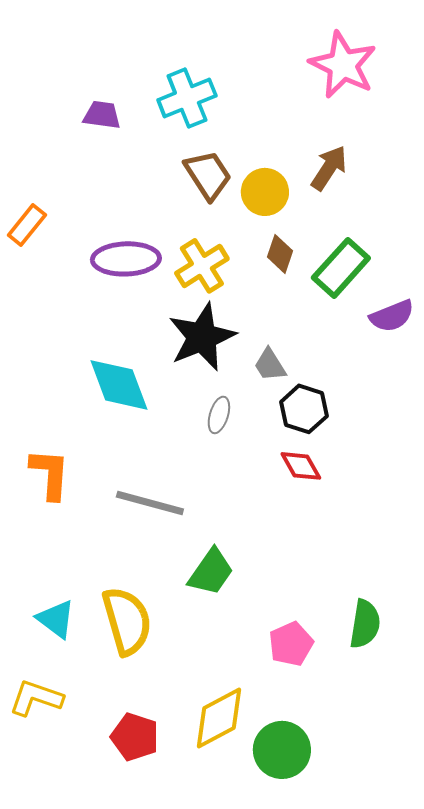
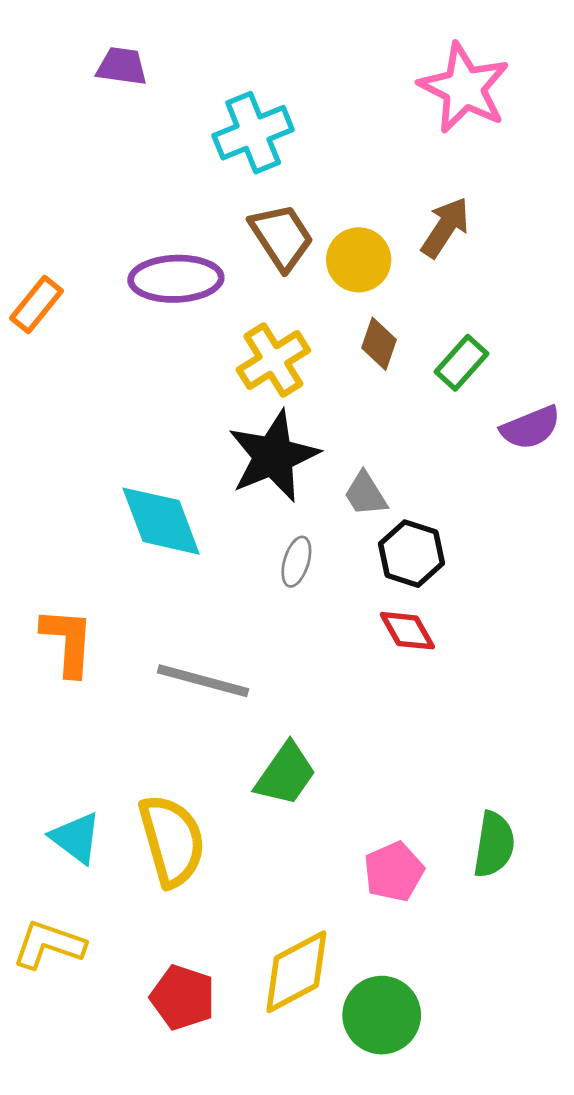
purple trapezoid: (102, 115) -> (122, 66), moved
purple ellipse: (126, 259) -> (176, 279), moved
green rectangle: (341, 268) -> (462, 363), size x0.7

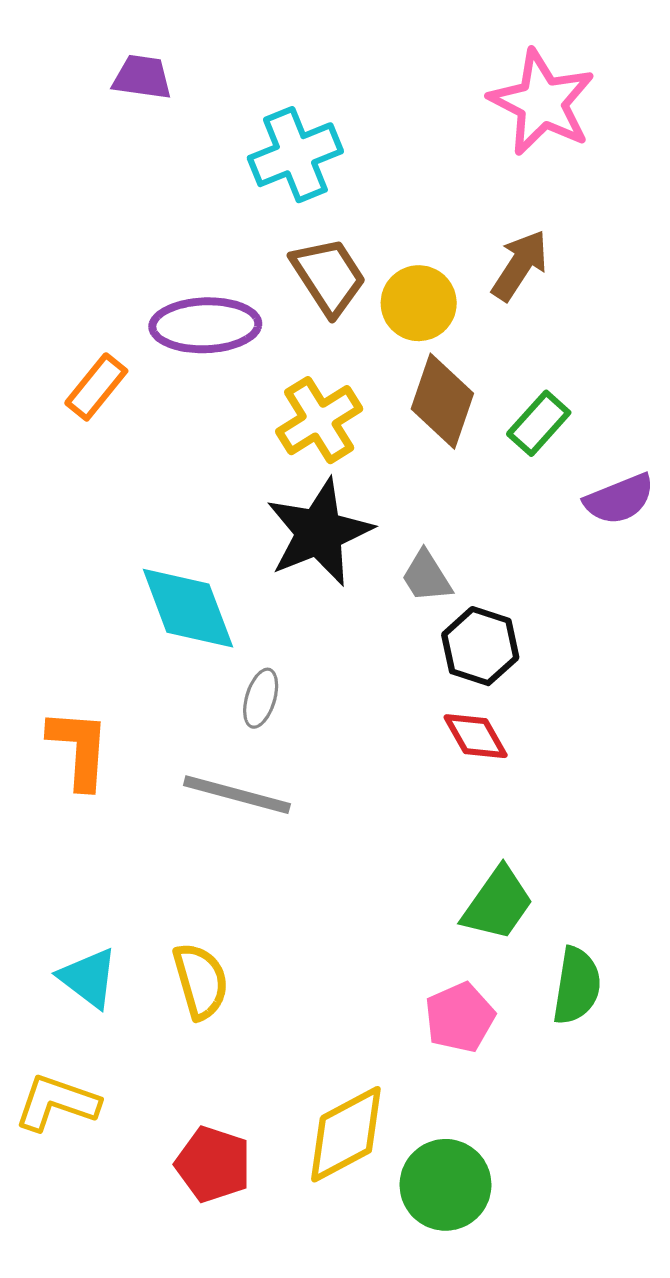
orange rectangle: (37, 305) -> (96, 387), moved
brown diamond: (379, 344) -> (442, 401), size x1.5
gray ellipse: (296, 562) -> (261, 698), moved
green trapezoid: (286, 774) -> (498, 904), moved
yellow semicircle: (172, 840) -> (201, 981), size x0.7

